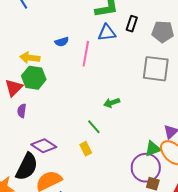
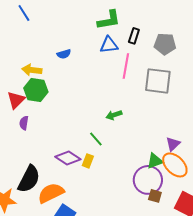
pink line: (86, 54) -> (126, 66), moved
purple diamond: (44, 146) -> (68, 158), moved
yellow rectangle: (86, 149) -> (88, 161), turned 48

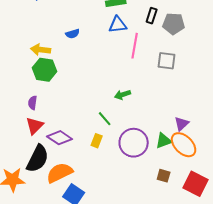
black rectangle: (134, 36) -> (152, 16), moved
gray square: (158, 81) -> (167, 61), size x0.7
red triangle: (16, 100) -> (35, 126), moved
purple diamond: (68, 158) -> (60, 138), moved
purple circle: (148, 180) -> (134, 143), moved

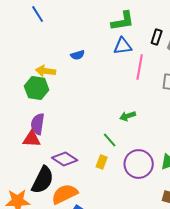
green hexagon: (45, 70) -> (37, 88), moved
purple semicircle: (33, 103) -> (38, 124), size x1.5
red triangle: (35, 126) -> (32, 139), moved, turned 48

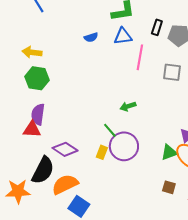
blue semicircle: (78, 55) -> (91, 37), moved
yellow arrow: (46, 71) -> (32, 52), moved
purple circle: (139, 164) -> (124, 146), moved

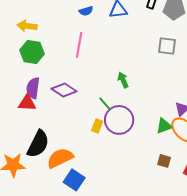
pink line: (140, 57) -> (79, 45), moved
green arrow: (128, 106) -> (123, 80), turned 84
purple diamond: (65, 149) -> (64, 90), moved

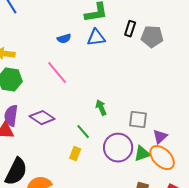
pink line: (79, 45) -> (57, 73), turned -50
gray square: (167, 46) -> (138, 120), moved
purple circle: (119, 120) -> (118, 148), moved

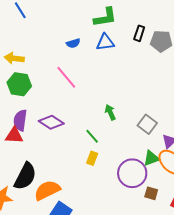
gray square: (138, 120) -> (147, 124), turned 30
purple circle: (118, 148) -> (132, 173), moved
yellow rectangle: (75, 154) -> (92, 158), moved

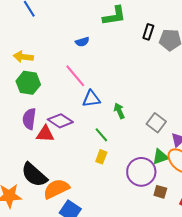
blue triangle: (105, 42) -> (91, 99), moved
red triangle: (14, 135) -> (45, 134), moved
black semicircle: (25, 176) -> (34, 175), turned 104

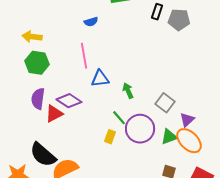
pink line: (75, 76) -> (84, 56), turned 30
red triangle: (45, 134) -> (54, 114), turned -30
green line: (101, 135) -> (119, 118), moved
purple circle: (141, 172) -> (140, 129), moved

